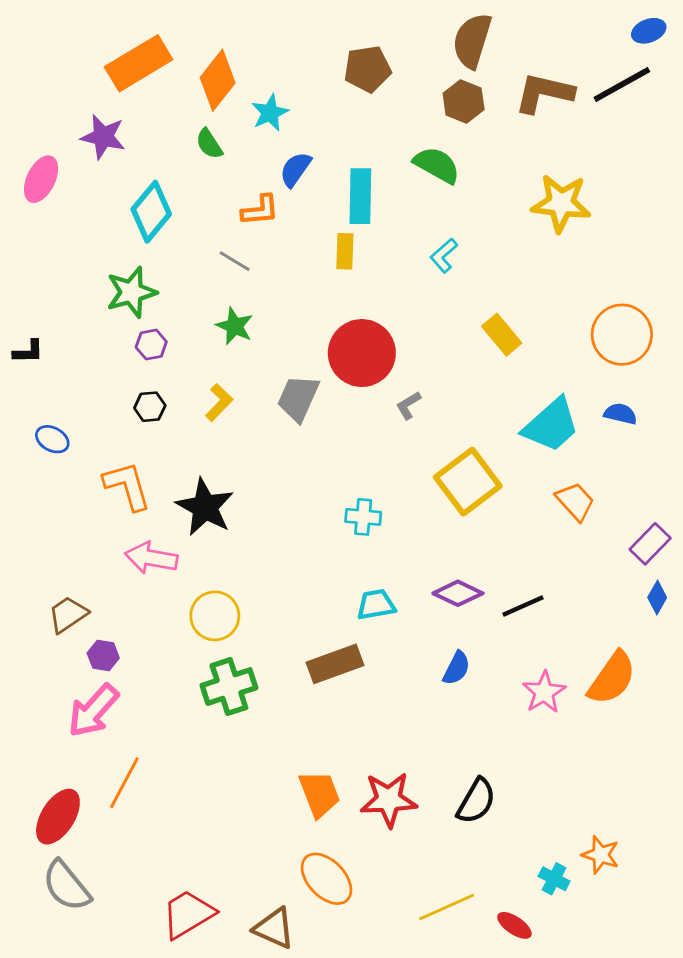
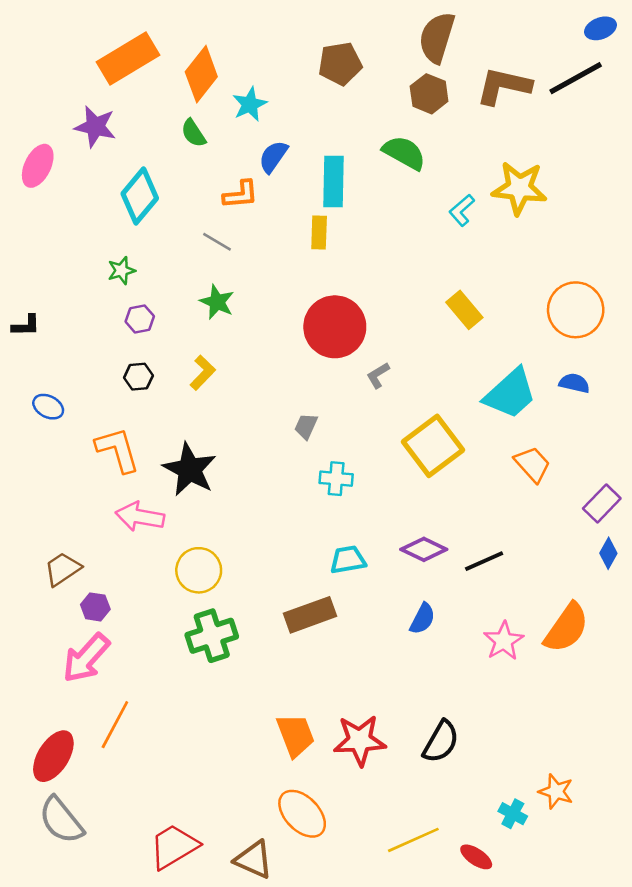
cyan L-shape: (444, 255) -> (462, 210), moved
green star: (131, 292) -> (121, 271), size x0.6
gray trapezoid: (298, 398) -> (306, 426), moved, size x0.6

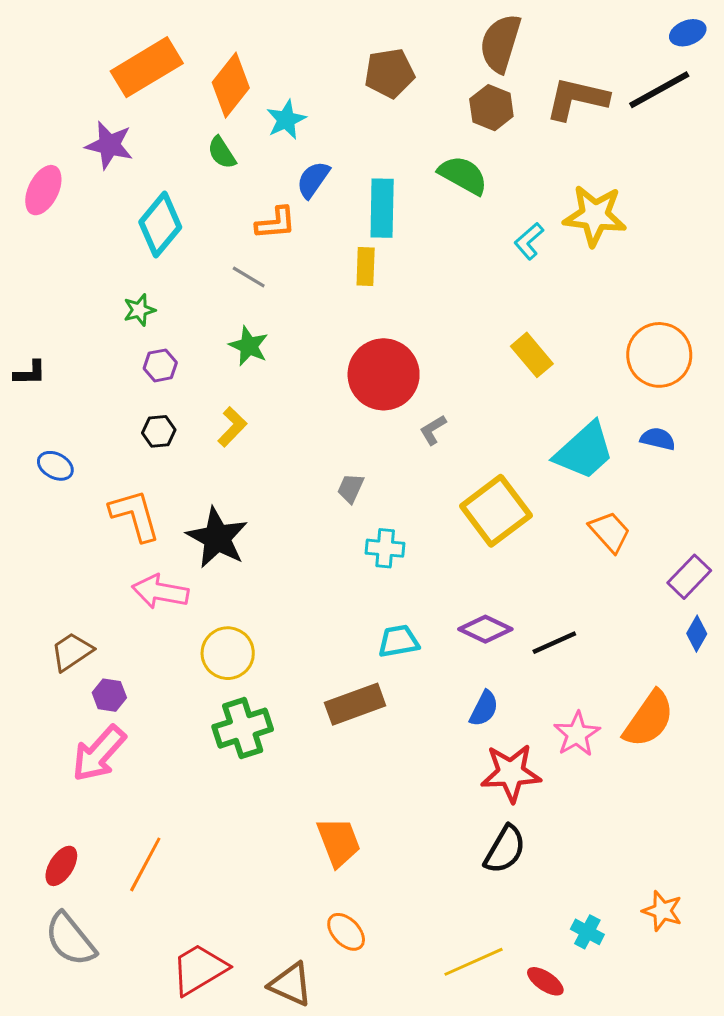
orange line: (115, 725) -> (145, 864), moved
red star: (360, 740) -> (511, 773), moved
red ellipse: (53, 756) -> (61, 866), size x0.7
orange star: (556, 791) -> (662, 911), moved
orange ellipse: (302, 814) -> (346, 932), size x0.7

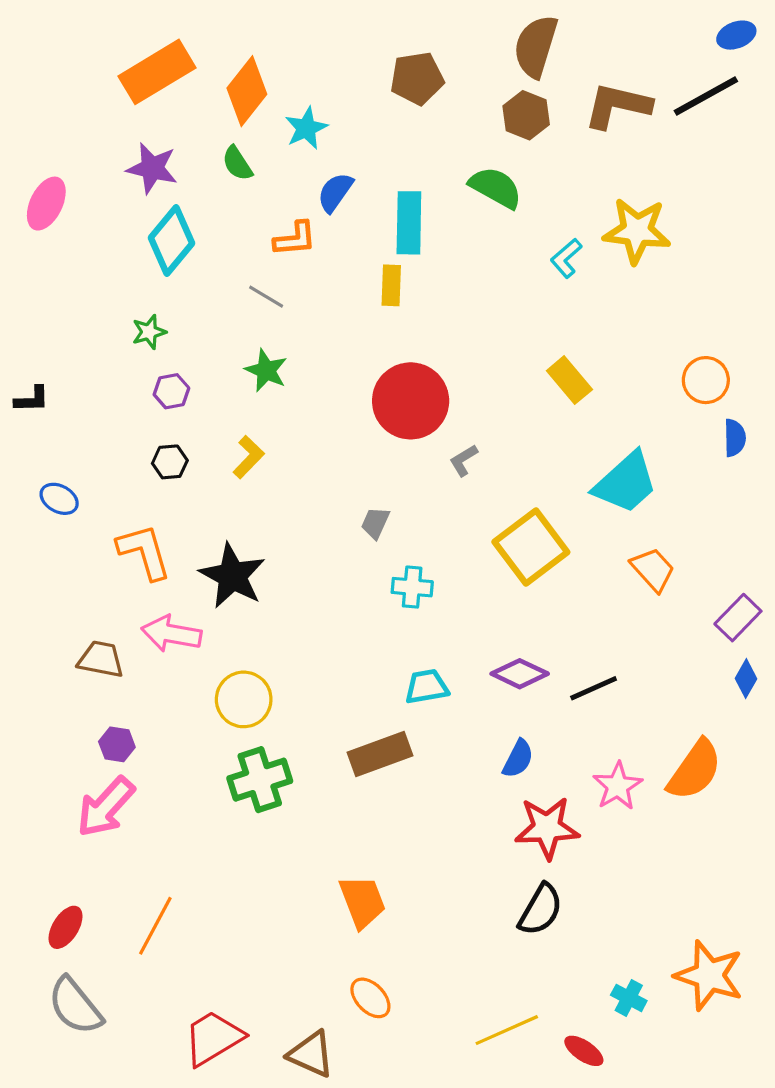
purple star: (109, 145) -> (152, 168), moved
orange circle: (659, 355) -> (706, 380), size x0.7
blue semicircle: (658, 439) -> (735, 438), moved, turned 76
brown trapezoid: (72, 652) -> (101, 659), moved, turned 45
orange star: (662, 911) -> (709, 975), size x1.6

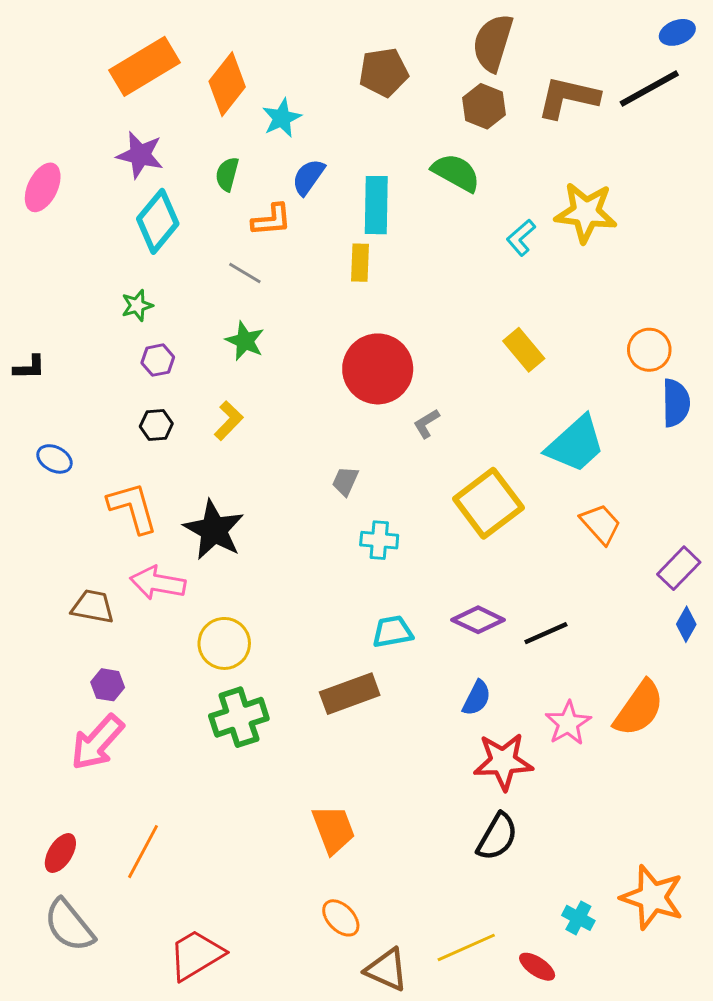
green semicircle: (237, 163) -> (227, 174), moved, turned 48
blue semicircle: (735, 438) -> (676, 403), size x1.4
brown triangle: (311, 1054) -> (387, 970), moved

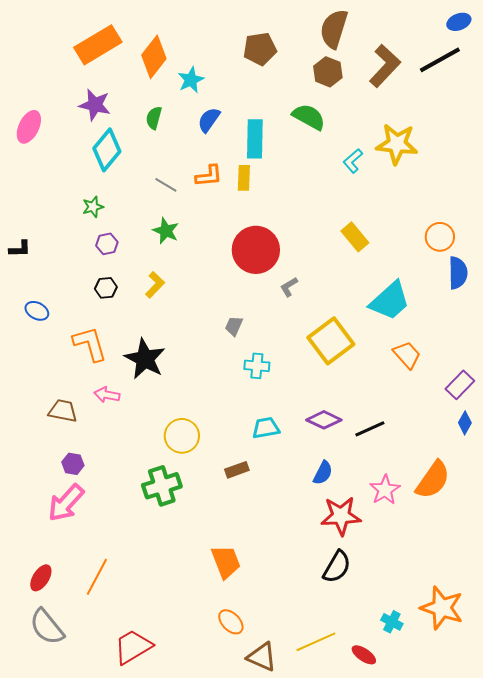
brown L-shape: (568, 97) -> (385, 66), turned 120
orange L-shape: (271, 220) -> (209, 176), moved
pink arrow: (158, 583) -> (107, 395), size x0.7
yellow circle: (224, 643) -> (182, 436), moved
brown rectangle: (350, 694) -> (237, 470), size x0.6

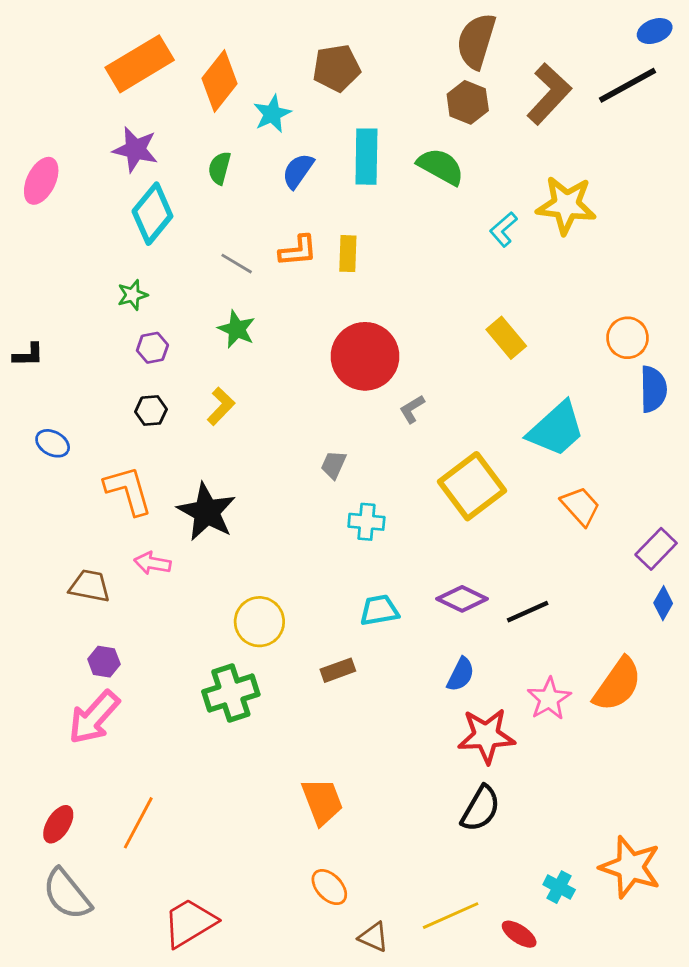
brown pentagon: (260, 49) -> (336, 68), moved
cyan rectangle: (255, 139) -> (366, 157), moved
brown triangle: (262, 657) -> (374, 937), size x0.7

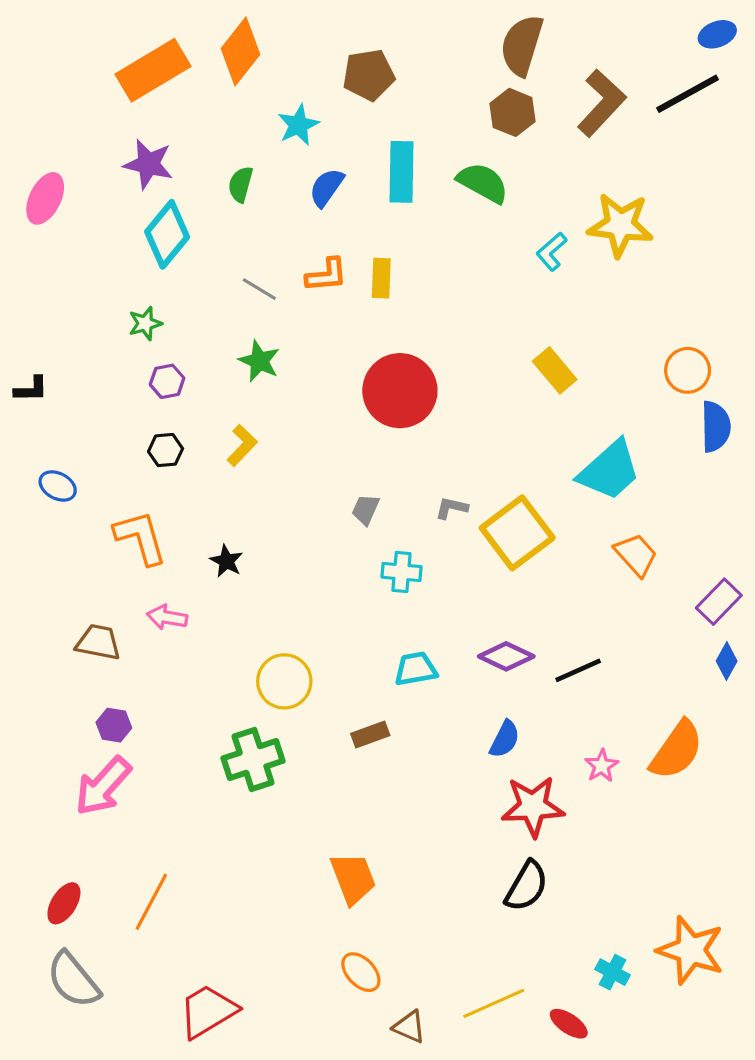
orange diamond: (219, 81) -> (241, 51), moved
gray L-shape: (412, 409) -> (452, 508), moved, turned 44
black star: (207, 512) -> (226, 561), size x0.5
pink star: (549, 699) -> (602, 766), size x0.7

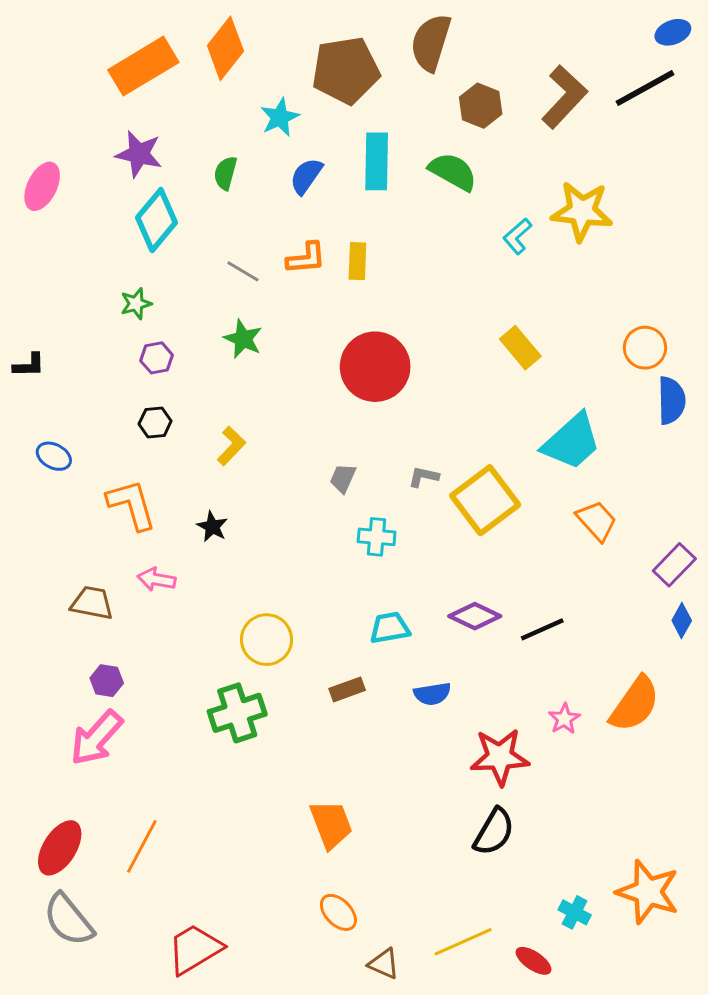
brown semicircle: (522, 45) -> (431, 43), moved
brown pentagon: (369, 75) -> (346, 70), size x1.4
yellow L-shape: (242, 445) -> (231, 446), moved
blue semicircle: (505, 739) -> (432, 694), moved, turned 54
red ellipse: (64, 903) -> (60, 848), size x1.4

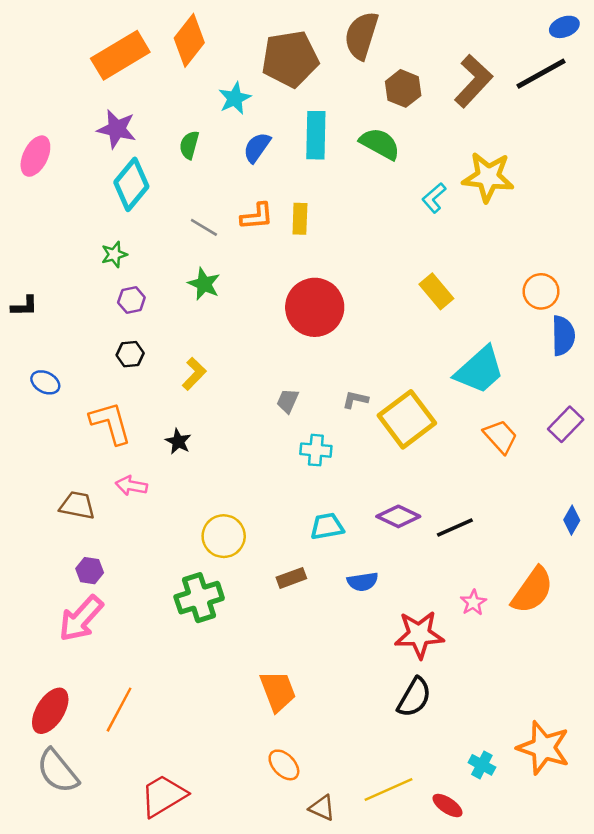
purple rectangle: (674, 565) -> (566, 424), moved

